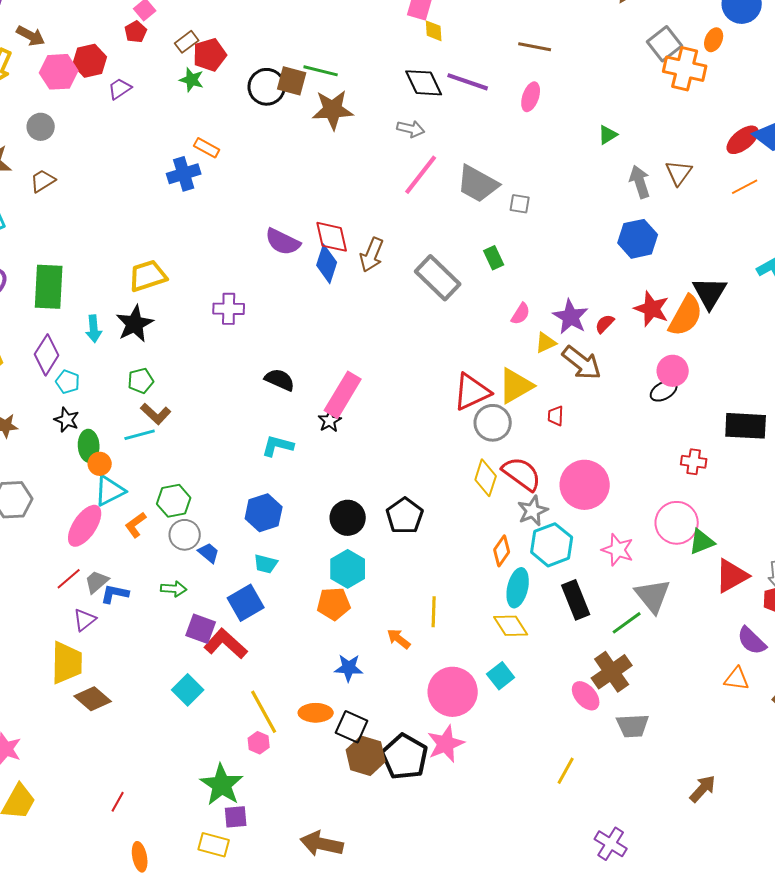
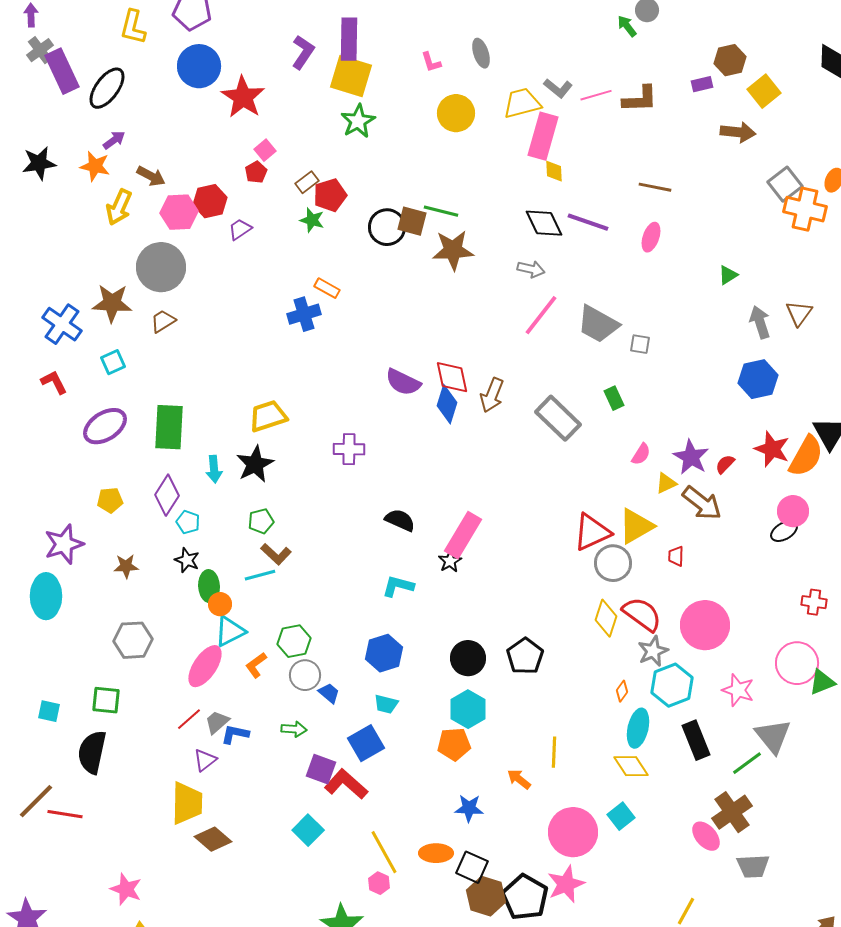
gray circle: (41, 127) -> (161, 267), size x1.8
orange diamond: (502, 551) -> (622, 691), size x0.7

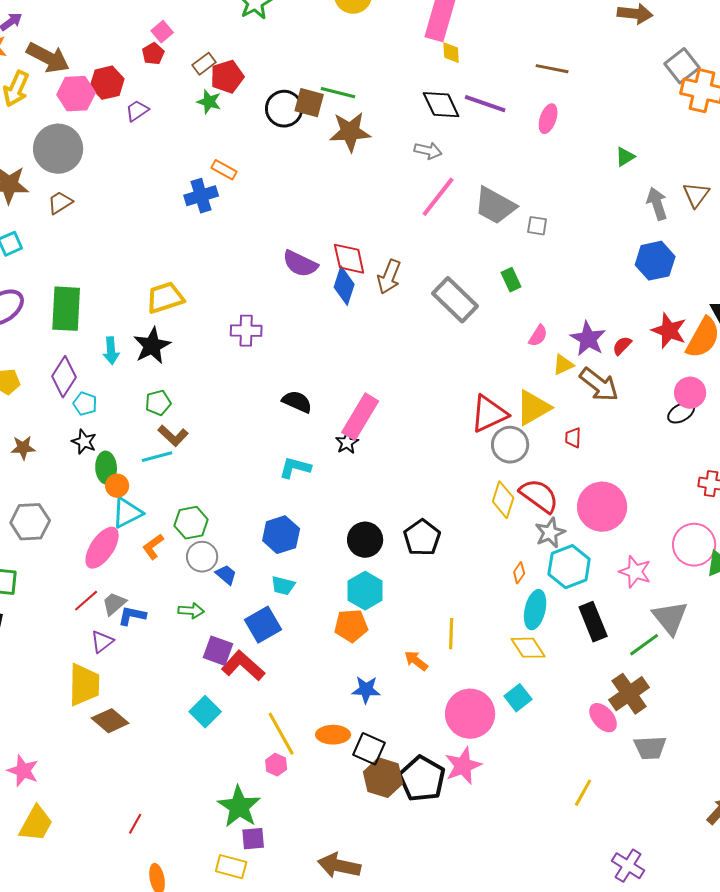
brown arrow: (151, 176) -> (48, 58), size x1.5

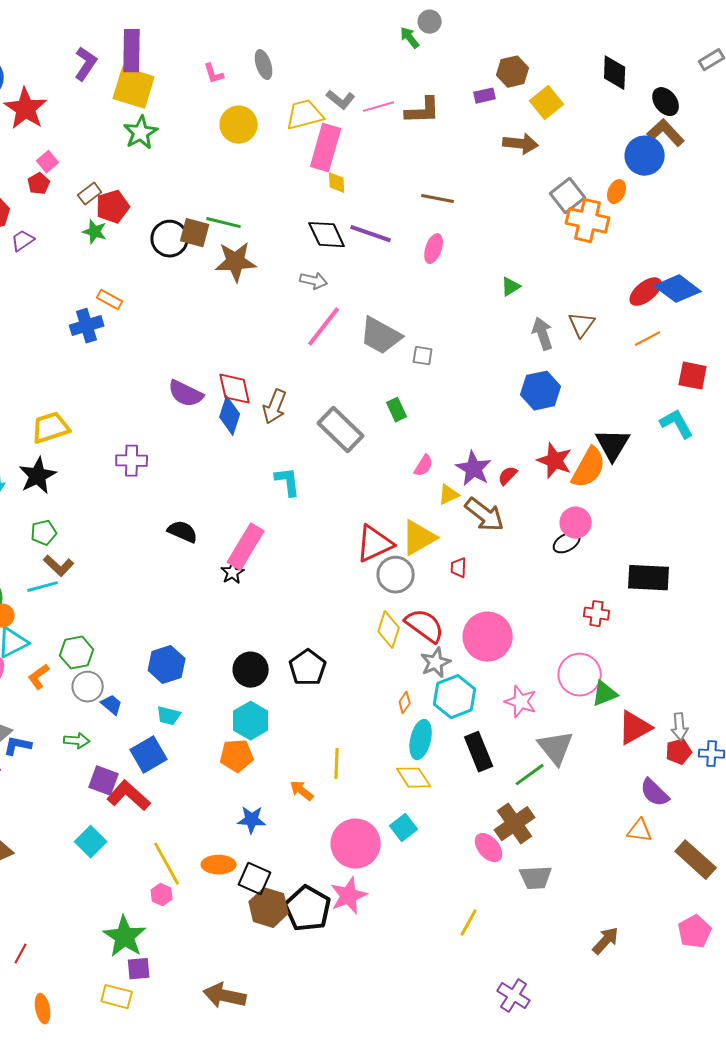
cyan L-shape: (295, 468) -> (288, 482), moved, turned 68

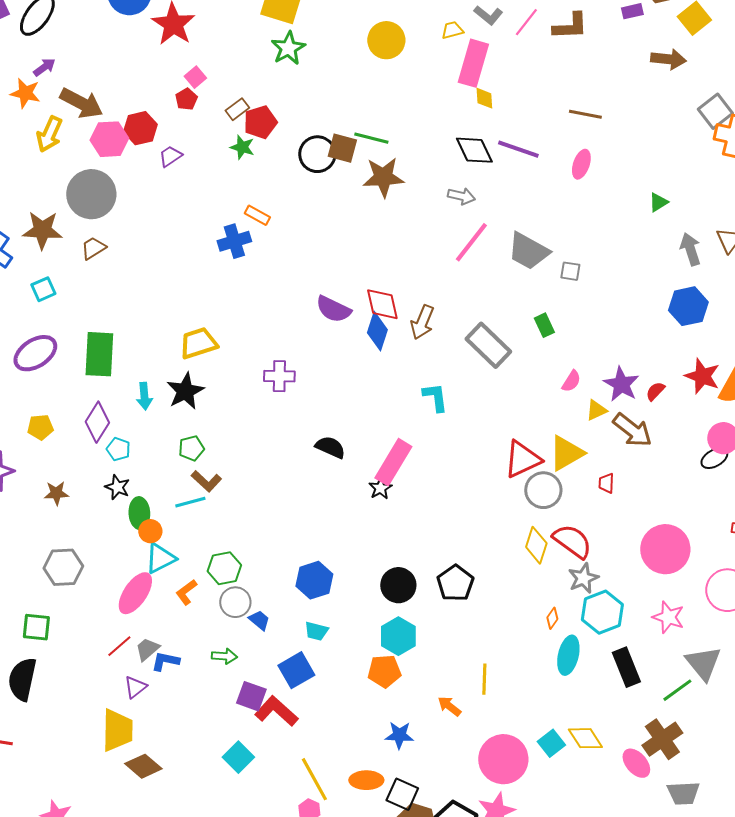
pink line: (379, 107) -> (526, 22), turned -36
yellow trapezoid: (305, 115) -> (452, 30), size x0.6
pink circle: (488, 637) -> (665, 549), moved
yellow diamond: (414, 778) -> (585, 738), moved

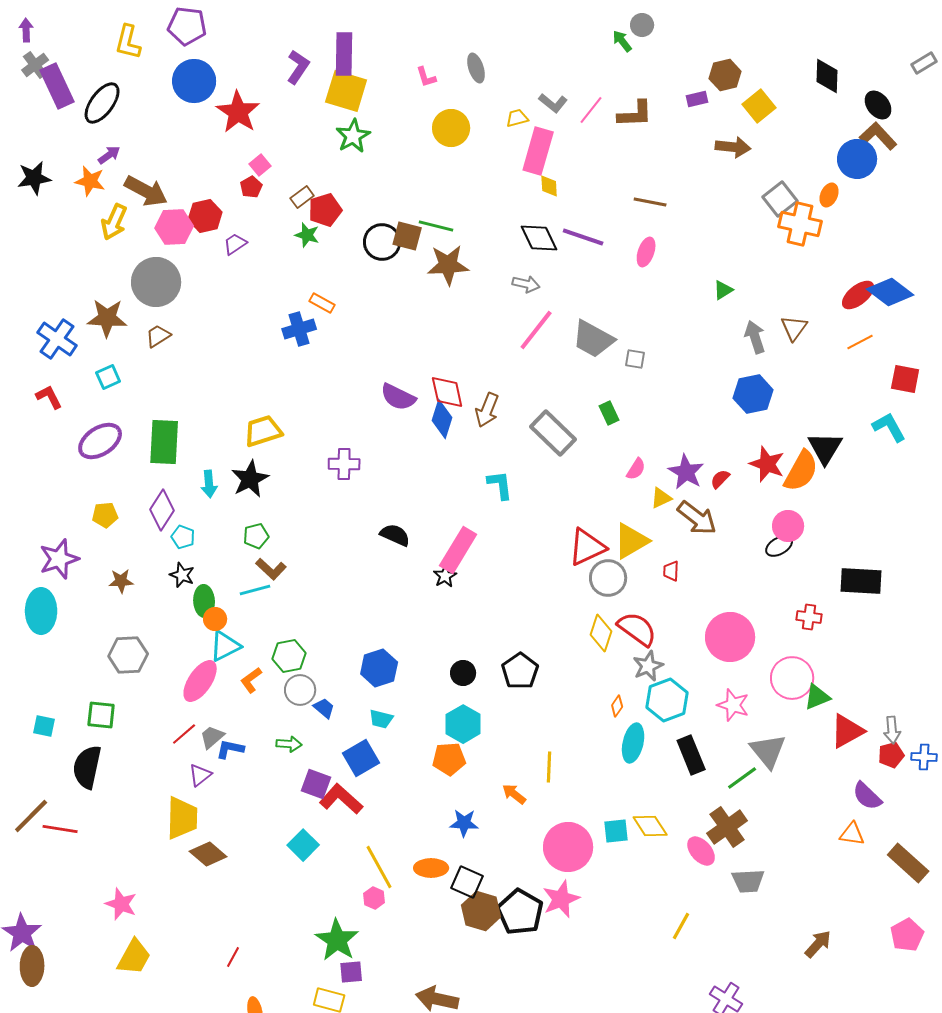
black circle: (398, 585) -> (463, 673), size x0.7
cyan square: (551, 743) -> (616, 831), turned 32

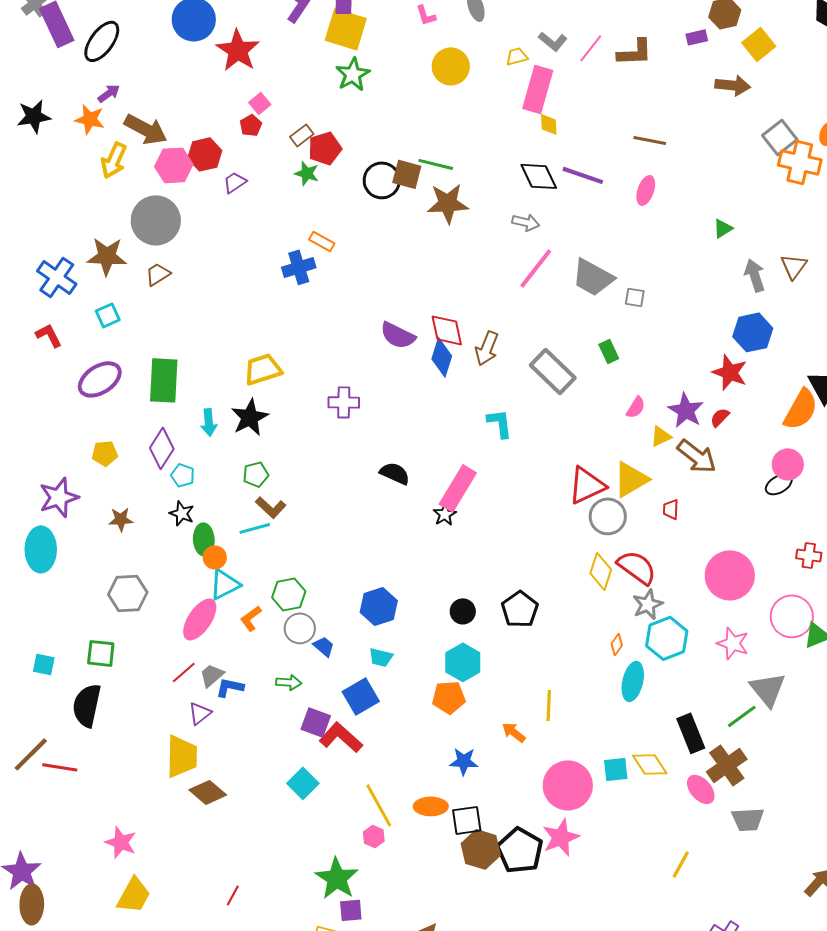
red star: (767, 464) -> (730, 372), moved
black rectangle: (691, 755) -> (691, 733), moved
black square: (467, 882) -> (467, 820), turned -32

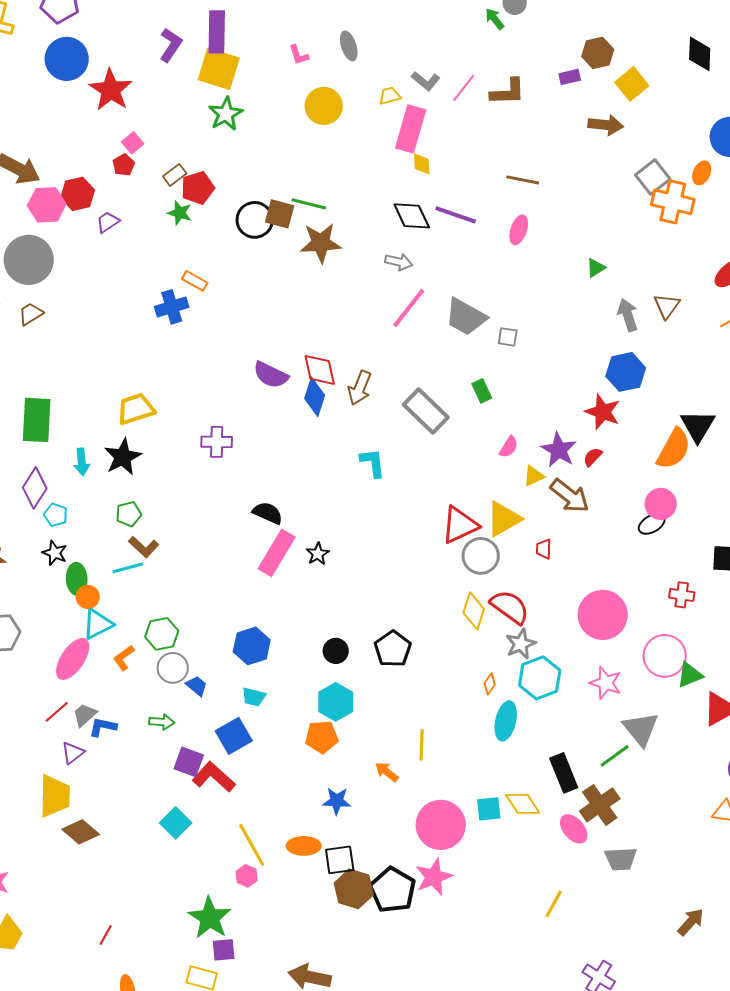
pink rectangle: (458, 488) -> (277, 553), moved

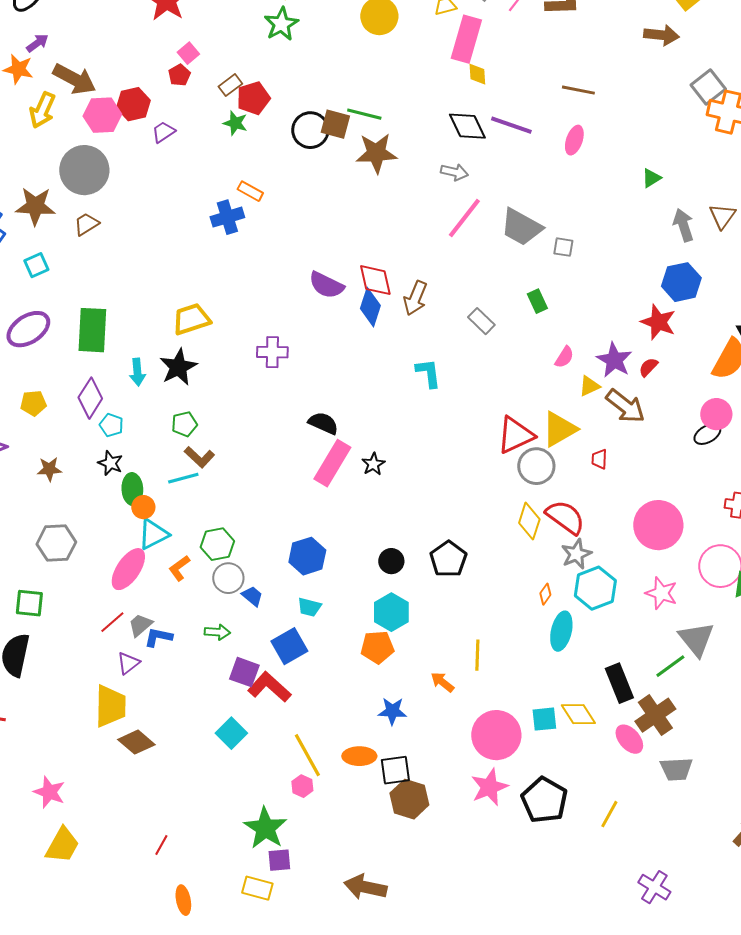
gray rectangle: (426, 411) -> (481, 321), size x0.6
black pentagon: (393, 890) -> (544, 800), moved

